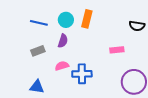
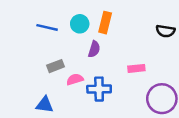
purple semicircle: (63, 41) -> (94, 49), moved
pink rectangle: (117, 50) -> (136, 68), moved
gray rectangle: (38, 51) -> (56, 66), moved

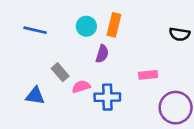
blue line: (47, 27) -> (35, 30), moved
gray rectangle: (56, 66) -> (60, 72), turned 70
blue triangle: (45, 105) -> (35, 96), moved

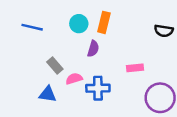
blue triangle: (35, 96) -> (48, 94), moved

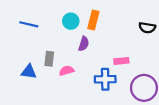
gray rectangle: (55, 65) -> (49, 59), turned 48
blue cross: (98, 88) -> (105, 79), moved
blue triangle: (48, 94) -> (29, 72), moved

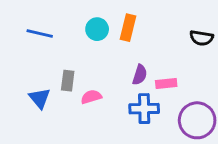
purple semicircle: (84, 44) -> (140, 75), moved
blue triangle: (29, 72) -> (40, 98), turned 42

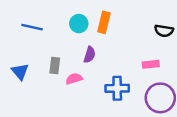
purple semicircle: (140, 75) -> (90, 55), moved
pink rectangle: (166, 84) -> (151, 64), moved
blue triangle: (40, 98) -> (20, 72), moved

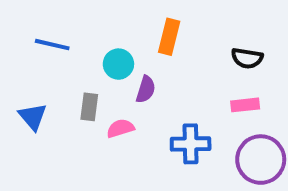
cyan circle: (79, 24) -> (118, 64), moved
black semicircle: (164, 31) -> (247, 58), moved

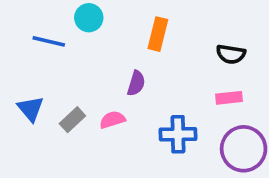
cyan circle: (118, 64) -> (89, 18), moved
gray rectangle: (89, 107) -> (72, 120), moved, turned 40

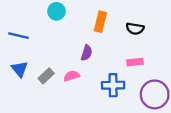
blue line: (49, 41) -> (18, 36), moved
black semicircle: (231, 54) -> (135, 29), moved
pink rectangle: (229, 98) -> (135, 62), moved

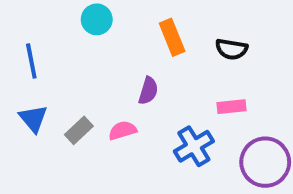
orange rectangle: (100, 22) -> (172, 37), turned -36
blue line: (18, 36) -> (31, 61), turned 66
blue cross: (113, 85) -> (194, 146), turned -30

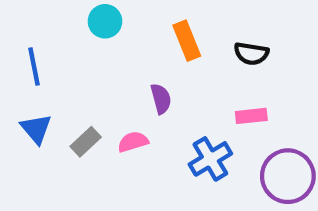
purple semicircle: (148, 91) -> (161, 99), turned -32

